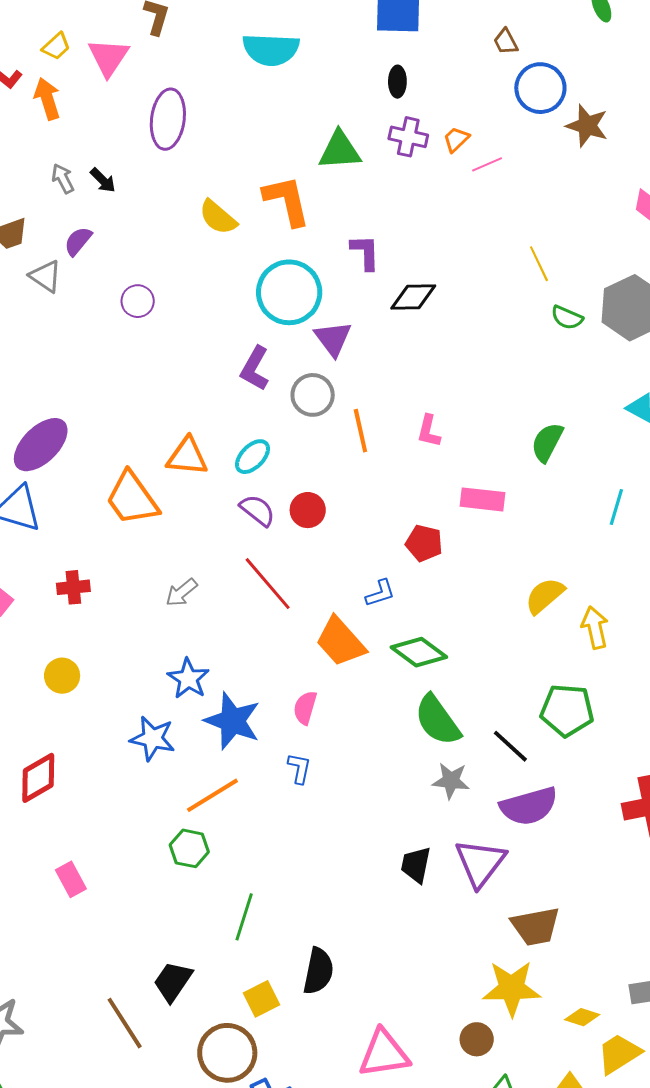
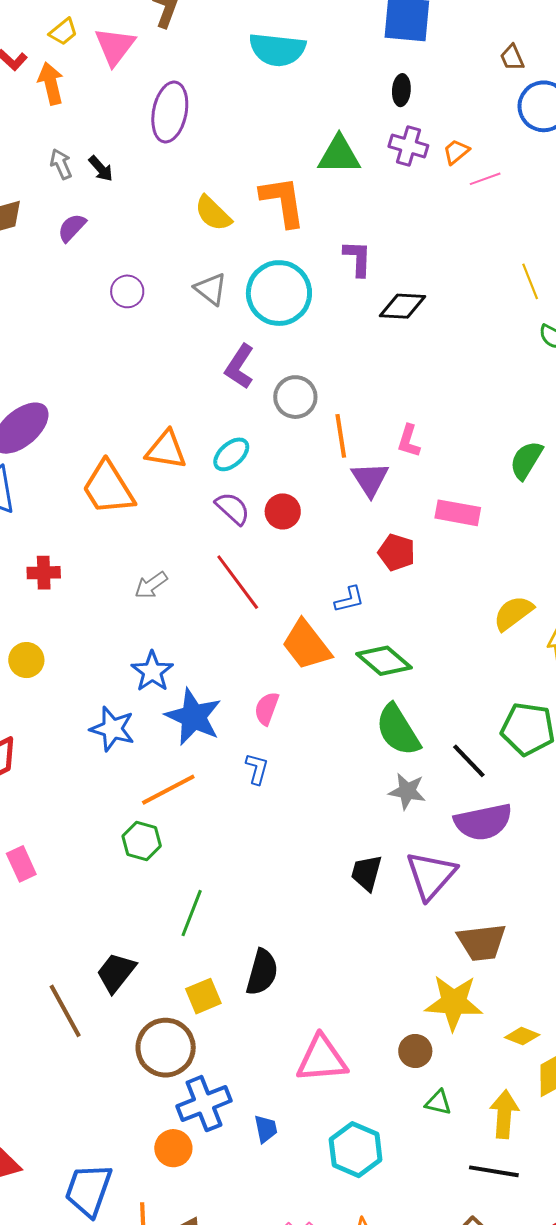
gray triangle: (46, 276) -> (211, 289), moved
purple triangle: (333, 339) -> (370, 479), moved

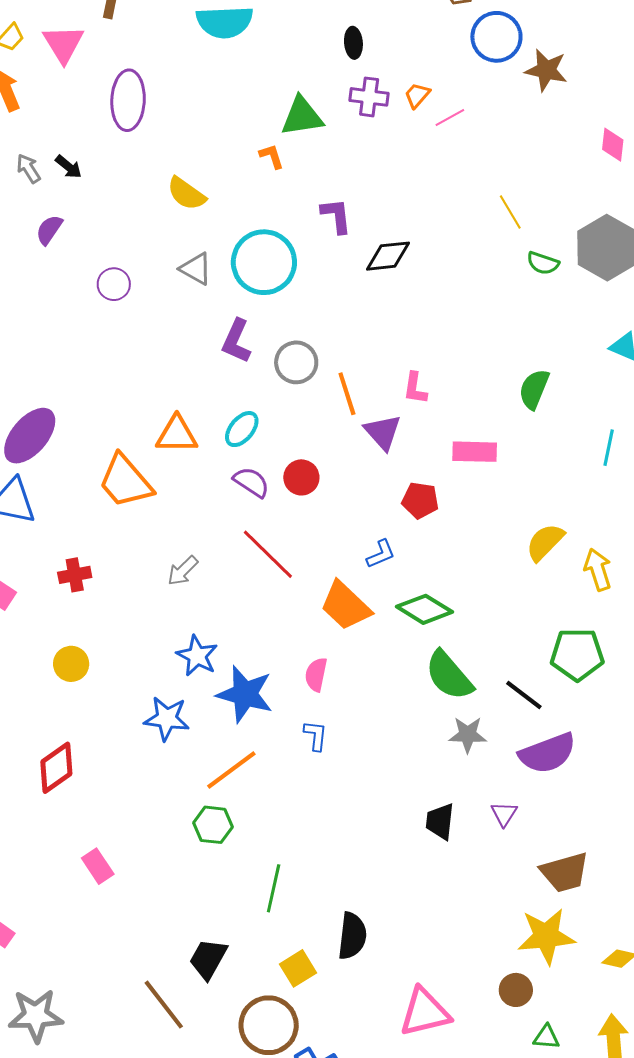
orange L-shape: (283, 201) -> (272, 156), moved, size x0.5
purple triangle: (431, 875) -> (504, 814), size x0.5

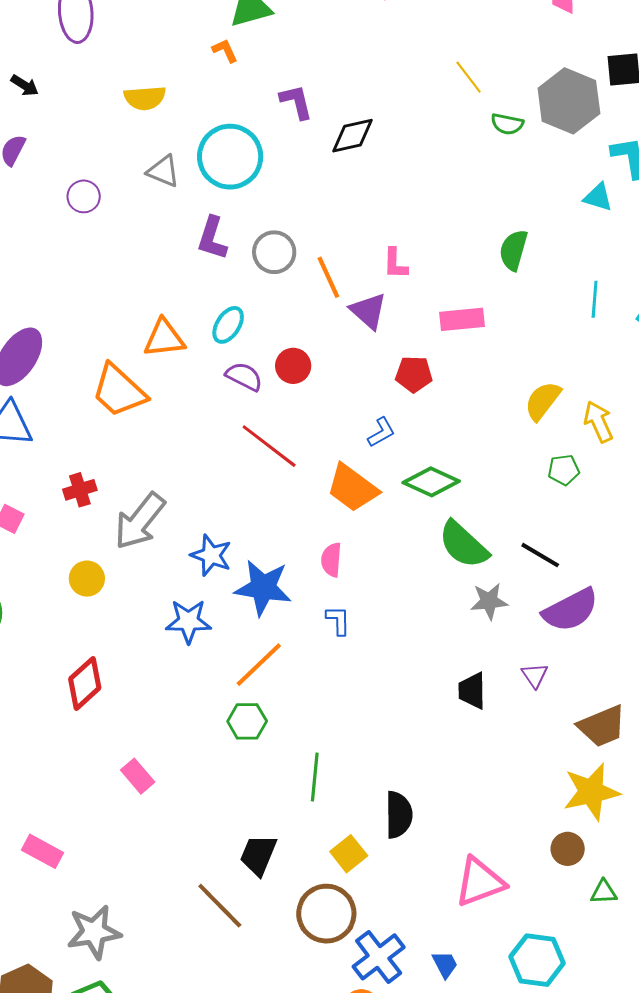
yellow semicircle: (186, 194) -> (145, 98), turned -33
gray arrow: (183, 571) -> (140, 521), moved, size x1.8
green pentagon: (577, 654) -> (564, 470), moved, size x0.6

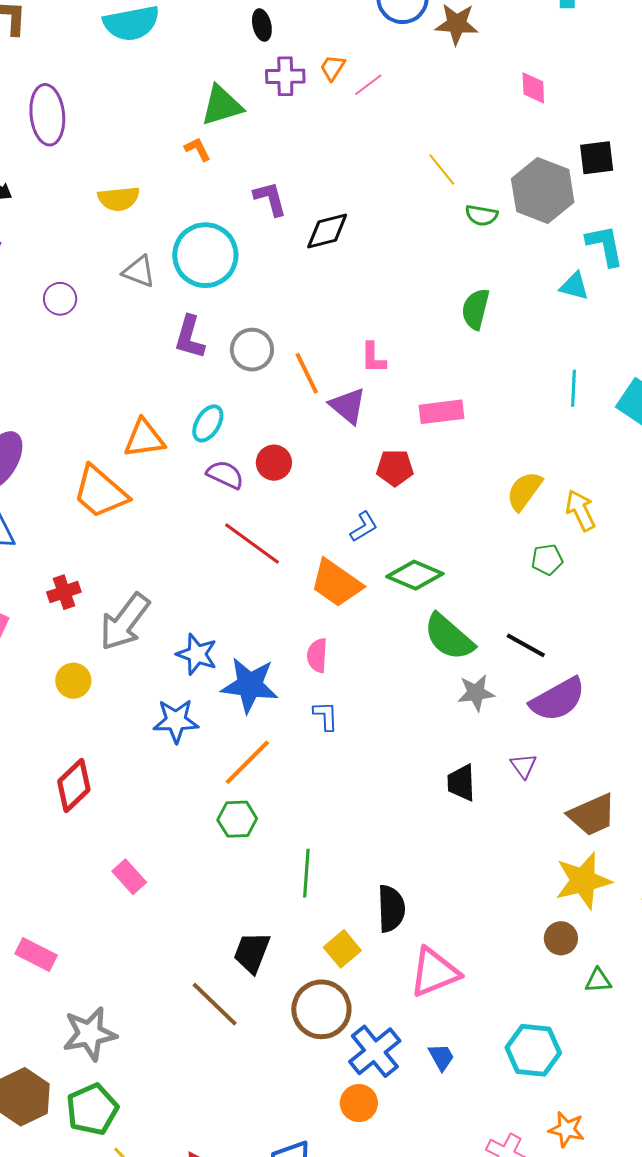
green semicircle: (513, 250) -> (476, 309), moved
pink triangle: (480, 882) -> (434, 972), moved

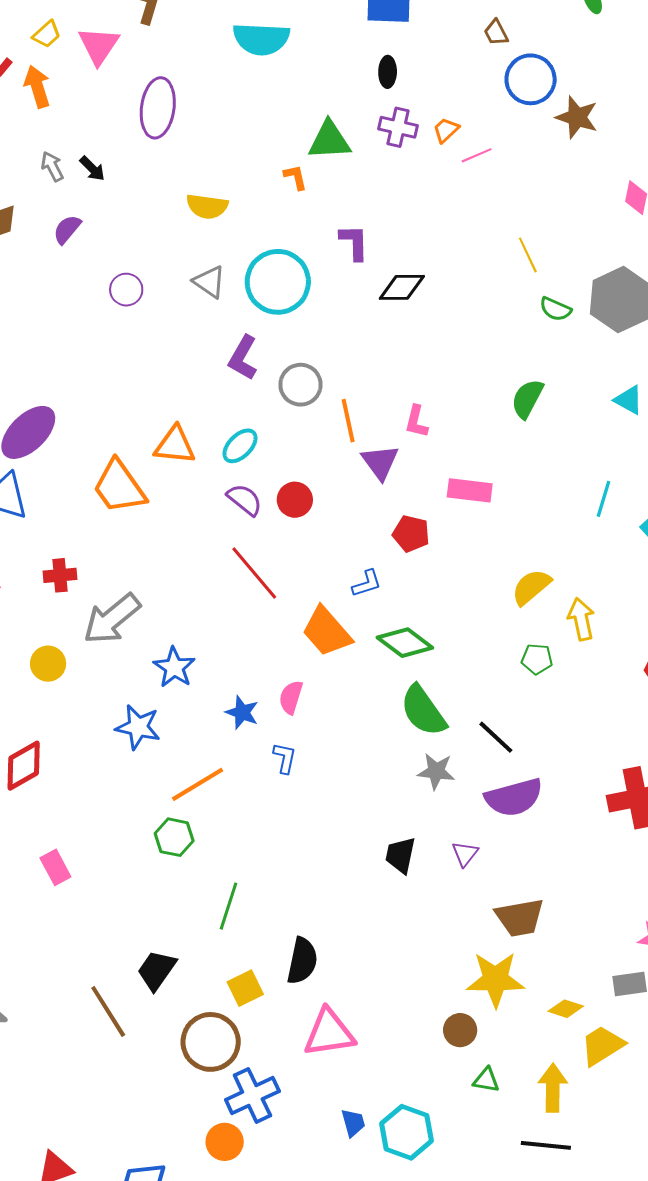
blue star: (250, 685) -> (242, 712), moved, size x0.6
blue trapezoid: (441, 1057) -> (353, 1123), moved

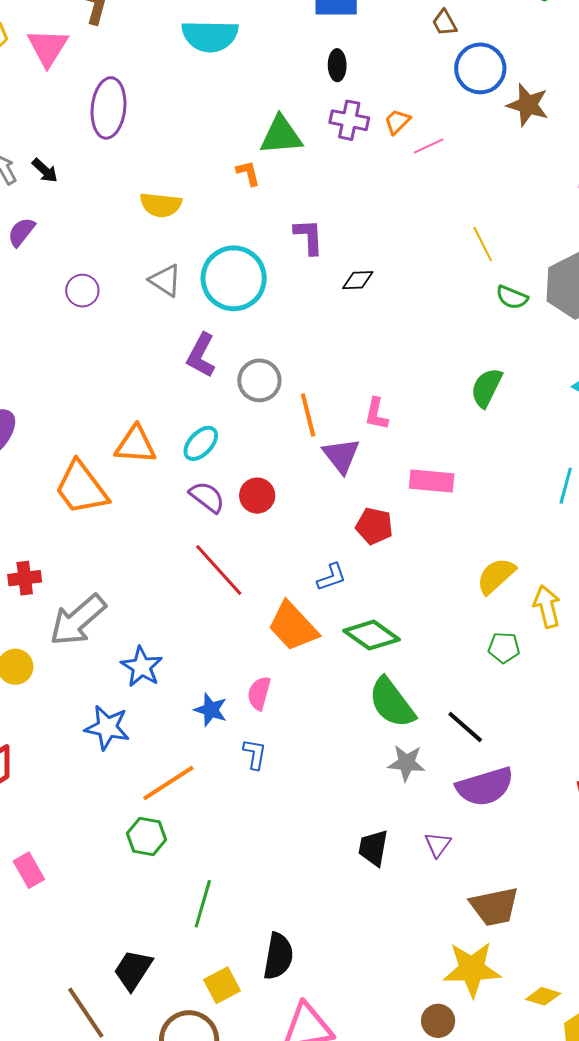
black diamond: (402, 287) -> (358, 280), size x0.7

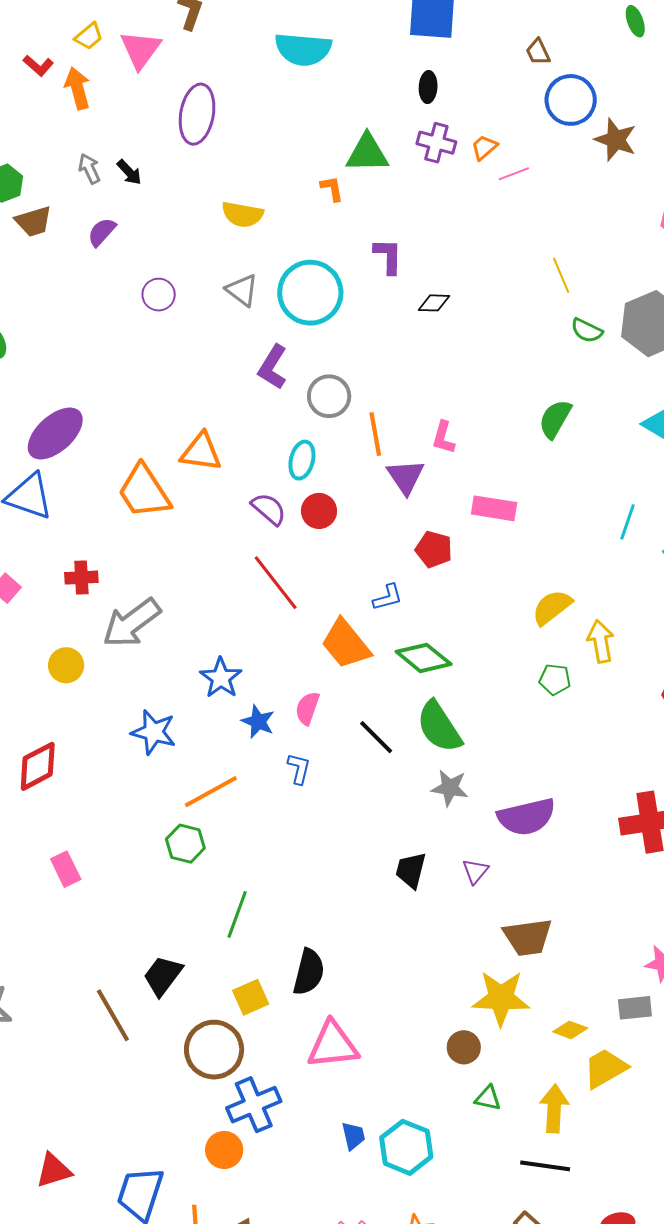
cyan ellipse: (201, 443) -> (302, 460), moved, turned -33
blue star: (142, 667) -> (221, 678), moved
black line: (465, 727) -> (376, 737), moved

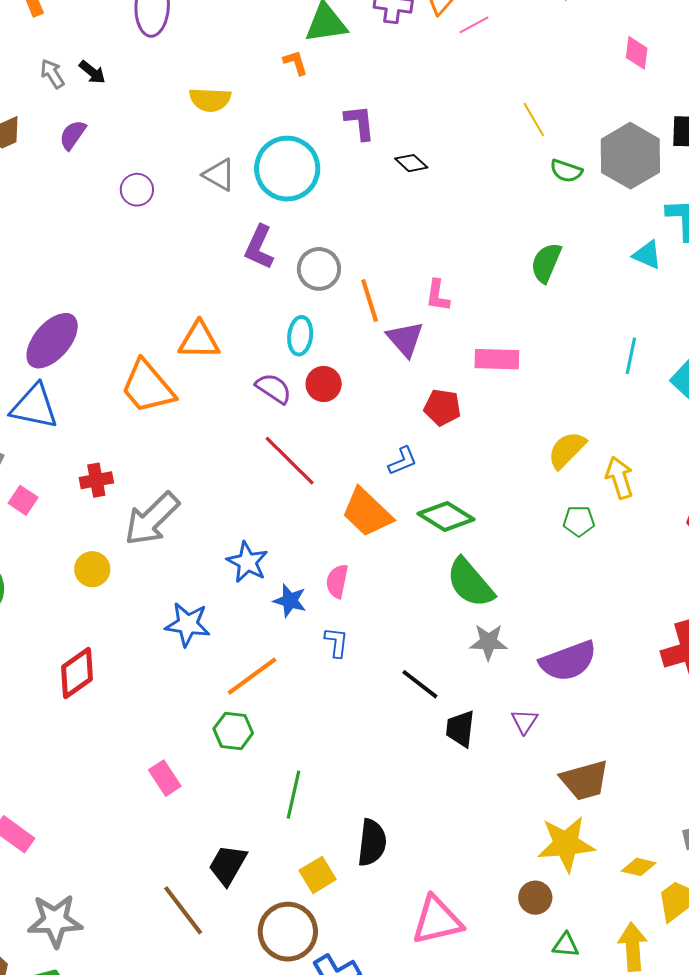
black diamond: (434, 303) -> (411, 163), turned 48
black line: (376, 737) -> (420, 684), moved
pink rectangle: (66, 869) -> (165, 778), moved
pink triangle: (333, 1045) -> (437, 920), moved

